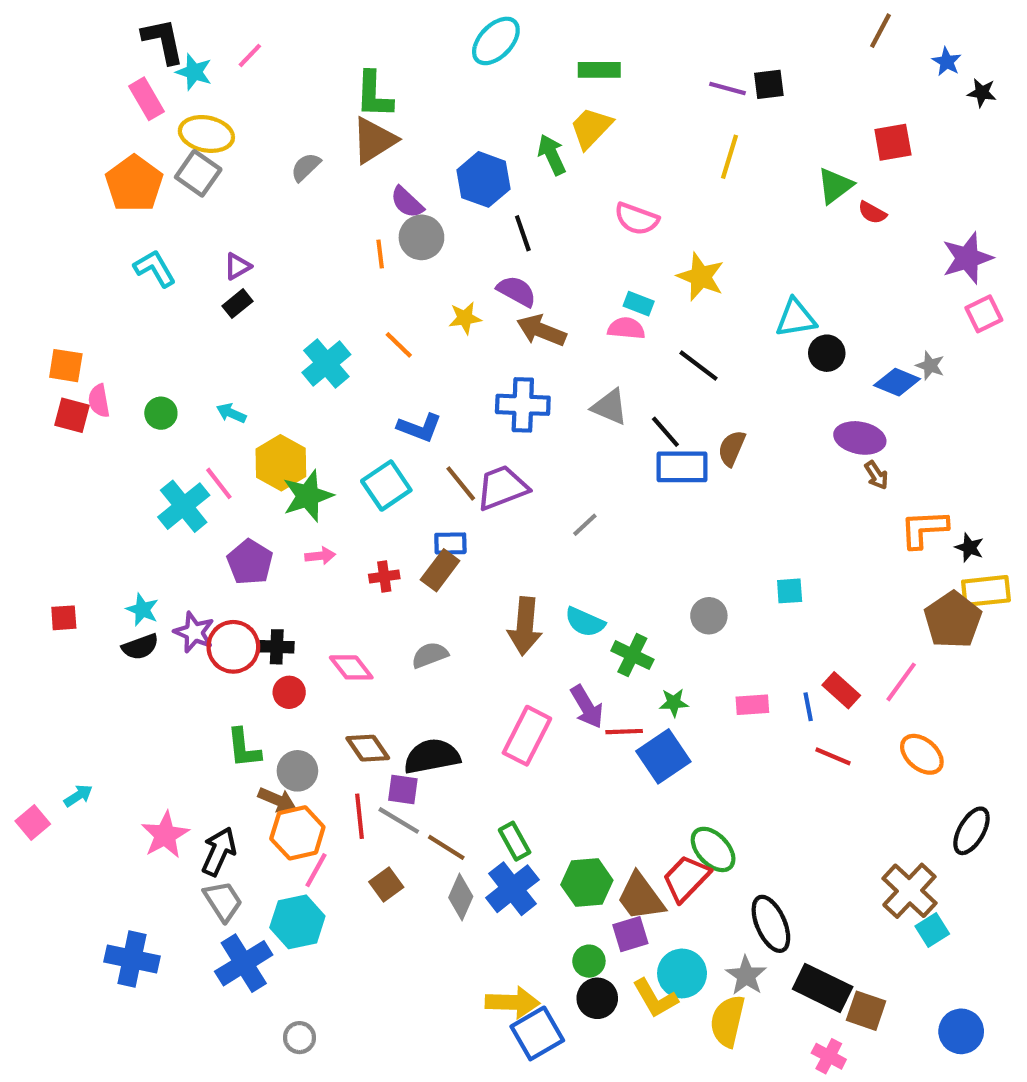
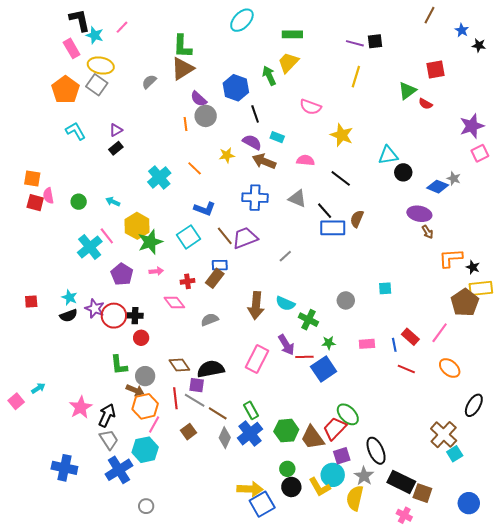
cyan rectangle: (639, 304) -> (277, 137), moved
pink diamond: (351, 667) -> (174, 302), moved
purple square: (630, 934) -> (342, 456), moved

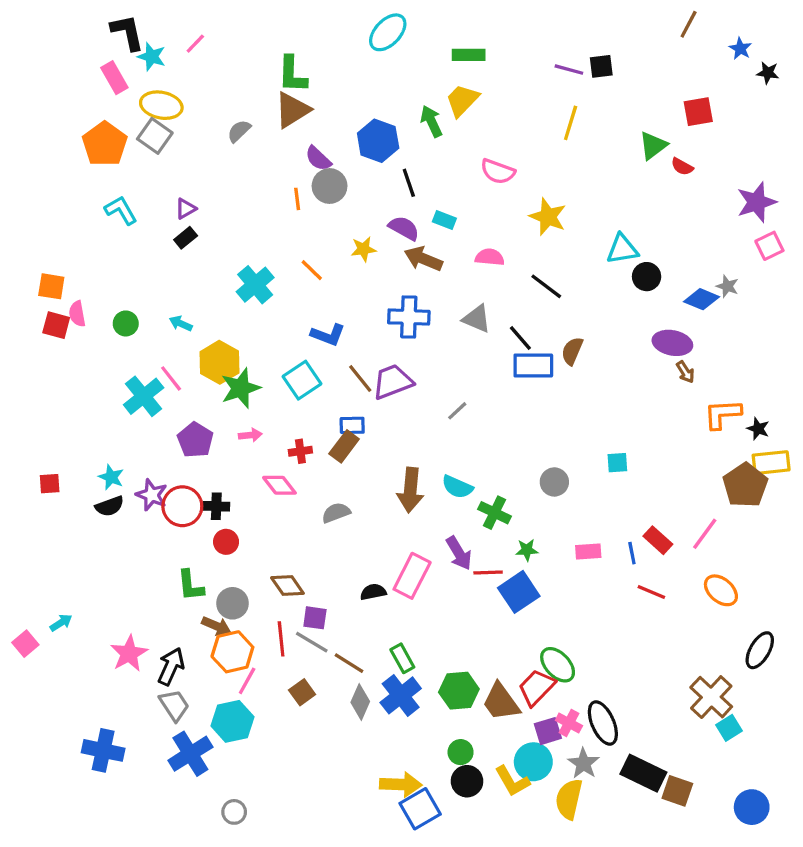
black semicircle: (211, 369) -> (373, 592), moved, size x0.6
pink cross: (404, 515) -> (569, 723), moved

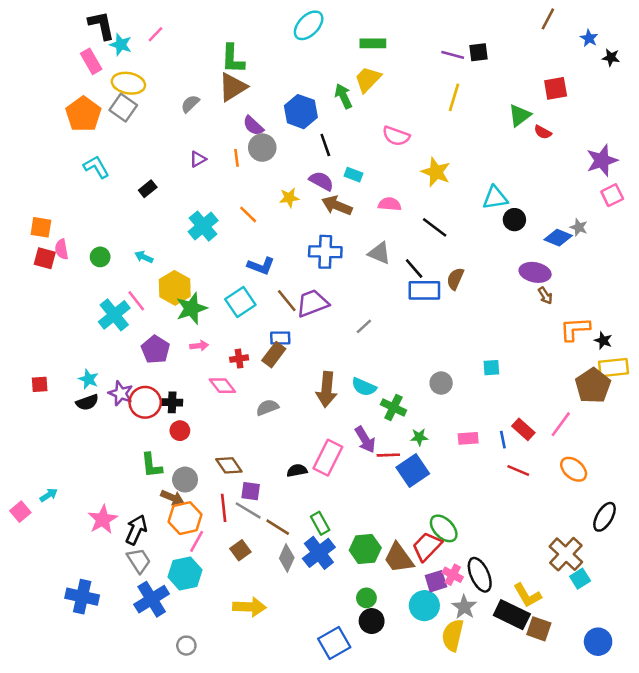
purple triangle: (186, 209) -> (198, 159), moved
yellow L-shape: (512, 781) -> (527, 595), moved
yellow arrow: (401, 784) -> (249, 607), moved

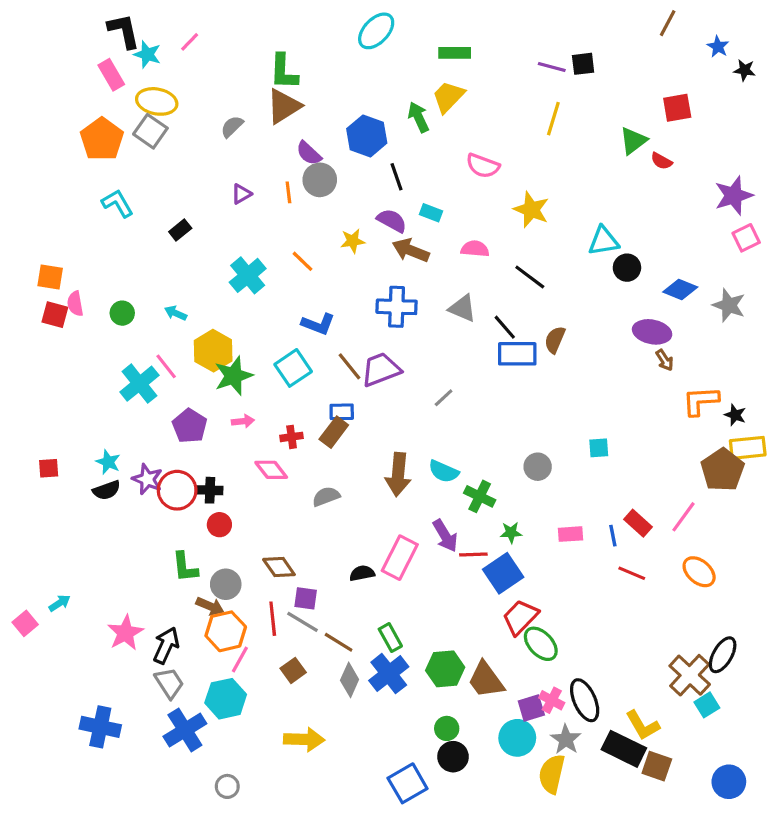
gray star: (579, 227) -> (729, 305), moved, size x1.5
black ellipse: (605, 517) -> (723, 655), moved
red trapezoid: (427, 546) -> (520, 617), moved

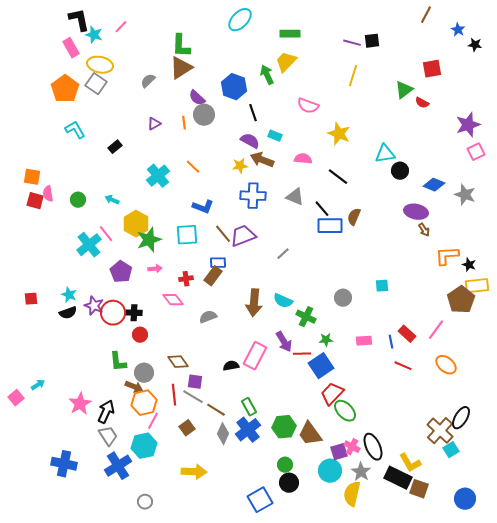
yellow star: (353, 241) -> (240, 166), moved
cyan square: (293, 368) -> (187, 235), turned 30

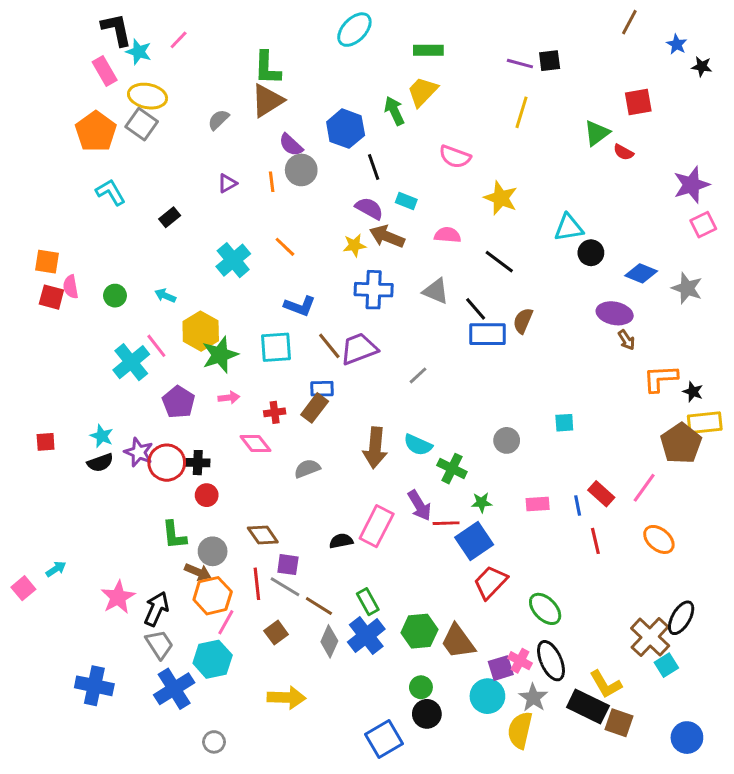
red line: (403, 366) -> (595, 541), turned 54
green ellipse: (345, 411) -> (545, 609), moved

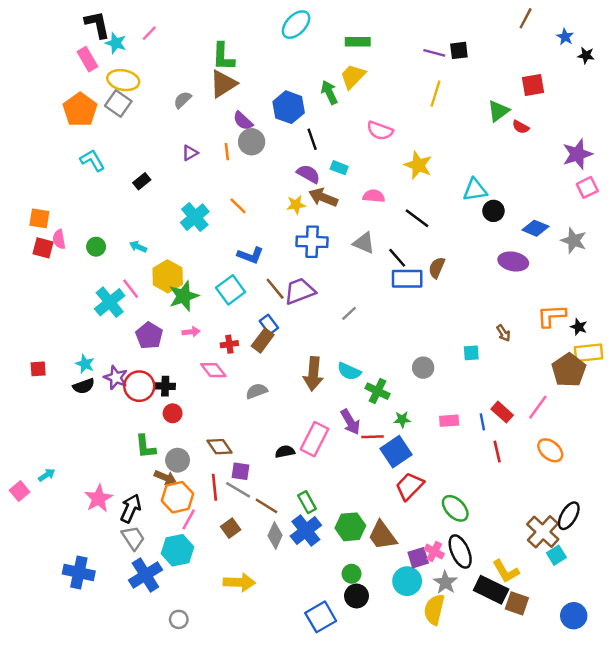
brown arrow: (626, 340) -> (503, 333), moved
cyan square: (276, 347) -> (231, 290), turned -32
blue rectangle: (322, 389) -> (269, 324), turned 54

